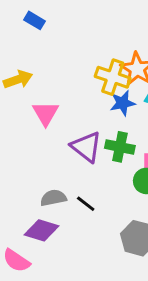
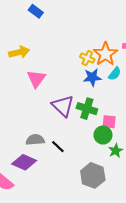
yellow cross: (113, 77) -> (87, 58), size x0.6

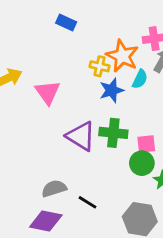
blue rectangle: (36, 11) -> (66, 23), moved
pink triangle: (36, 79) -> (48, 92), moved
black line: (58, 147) -> (87, 202), moved

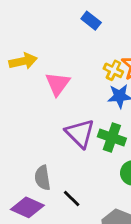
gray semicircle: (54, 188) -> (43, 178), turned -95

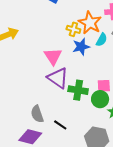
pink triangle: (58, 84) -> (53, 56), moved
green cross: (112, 137) -> (78, 90), moved

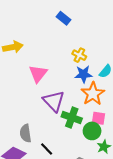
orange star: (90, 23) -> (93, 94), moved
pink triangle: (53, 56) -> (38, 74), moved

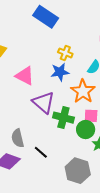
blue rectangle: (63, 18) -> (46, 17), size x1.6
pink triangle: (38, 74) -> (25, 76), turned -36
blue star: (83, 74) -> (60, 72), moved

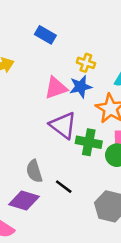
blue rectangle: (46, 17) -> (45, 35), moved, size x0.7
pink triangle: (25, 76) -> (56, 88), moved, turned -42

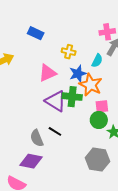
blue star: (81, 87) -> (78, 74), moved
green cross: (89, 142) -> (72, 97), moved
black line: (64, 187) -> (55, 131), moved

